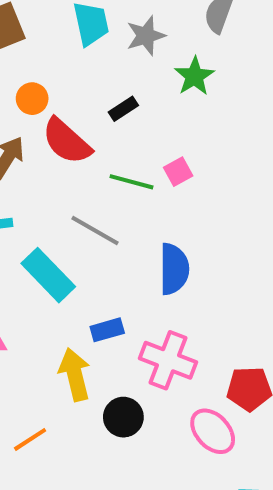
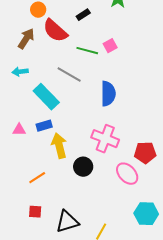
blue rectangle: (107, 330) -> (44, 126), moved

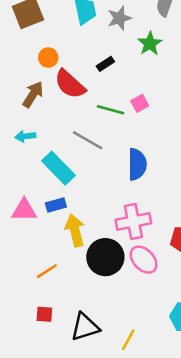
pink triangle: (19, 130) -> (24, 210), size x1.5
pink cross: (105, 139) -> (133, 221), turned -32
black circle: (83, 167) -> (105, 257), size x1.5
pink ellipse: (127, 174) -> (144, 260), moved

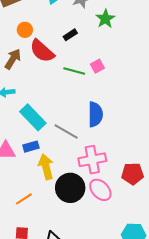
gray line: (88, 140) -> (66, 131), moved

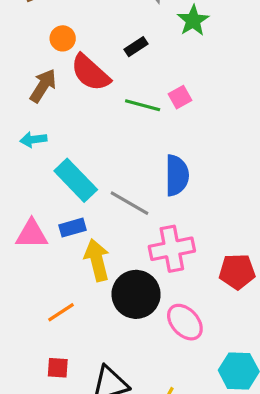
pink ellipse: (100, 190) -> (185, 322), moved

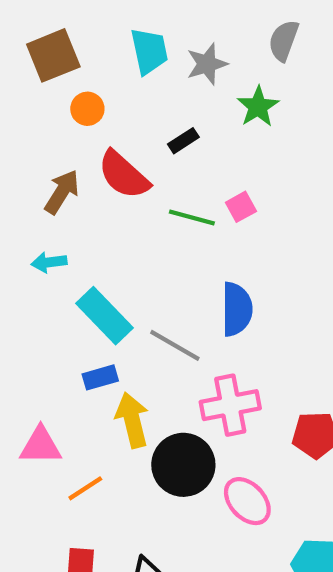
orange circle: (63, 38) -> (87, 109), moved
pink triangle: (32, 234) -> (41, 446), moved

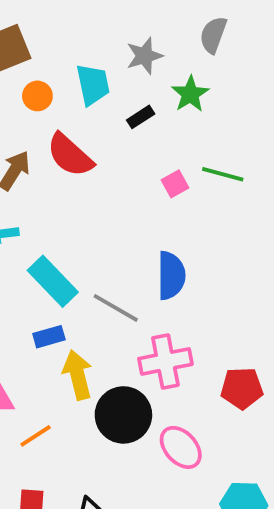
cyan trapezoid: (149, 51) -> (93, 85), moved
black rectangle: (183, 141) -> (141, 117), moved
green line: (192, 217) -> (223, 174), moved

